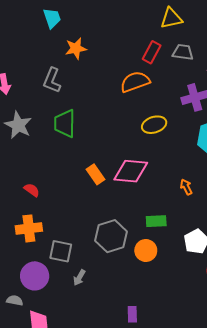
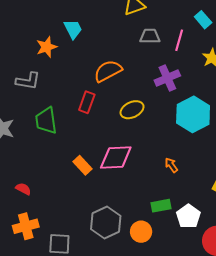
cyan trapezoid: (52, 18) -> (73, 29), moved
red rectangle: (152, 52) -> (87, 102), moved
gray L-shape: (52, 80) -> (28, 81), turned -95
green rectangle: (156, 221) -> (161, 206), moved

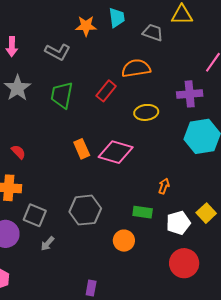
gray trapezoid: (150, 36) -> (153, 32), moved
orange arrow: (171, 165) -> (164, 186), moved, turned 35
white pentagon: (188, 216) -> (178, 223), moved
orange circle: (141, 232) -> (124, 241), moved

